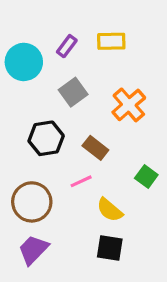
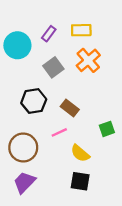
orange cross: (129, 105) -> (88, 60), moved
green square: (146, 177) -> (107, 129), turned 35

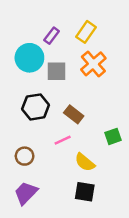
yellow rectangle: (81, 30) -> (86, 32), turned -54
cyan circle: (17, 45) -> (29, 58), moved
gray square: (53, 67) -> (56, 71), turned 36
brown circle: (23, 148) -> (25, 156), size x0.6

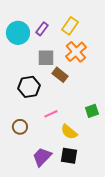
cyan circle: (29, 58) -> (18, 33), moved
brown rectangle: (74, 114) -> (60, 75), moved
purple trapezoid: (26, 193) -> (42, 157), moved

